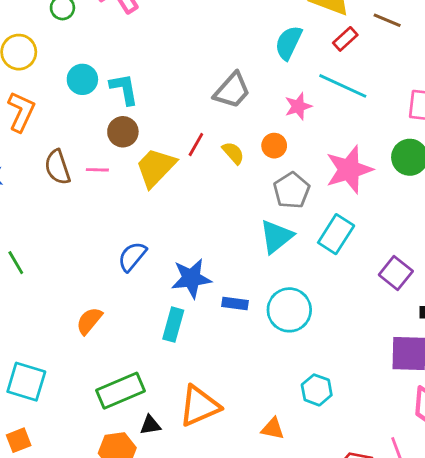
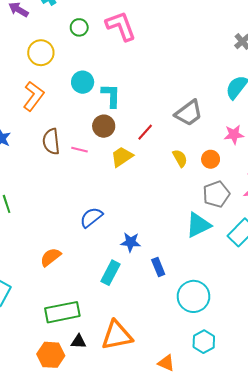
red line: (196, 144) -> (145, 132), moved
yellow trapezoid: (156, 167) -> (122, 157), size x0.7
blue star: (191, 278) -> (131, 242), size x0.7
blue rectangle: (235, 304) -> (158, 267), turned 48
cyan circle: (289, 310) -> (193, 296), moved

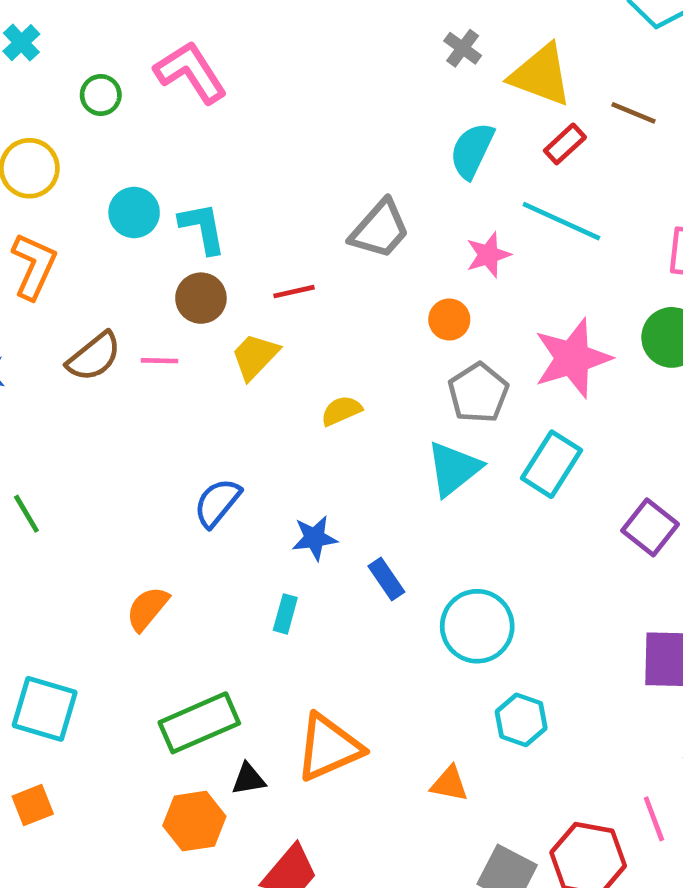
red line: (145, 132) -> (294, 292), turned 48
brown semicircle: (51, 142) -> (94, 357), turned -110
yellow semicircle: (180, 158) -> (341, 411), moved, turned -72
cyan rectangle: (111, 273) -> (285, 614), size x0.7

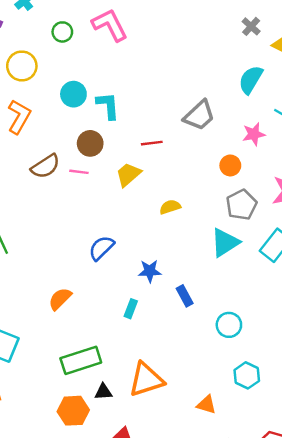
brown circle: (201, 298) -> (90, 143), moved
cyan circle: (477, 626) -> (229, 325), size x0.7

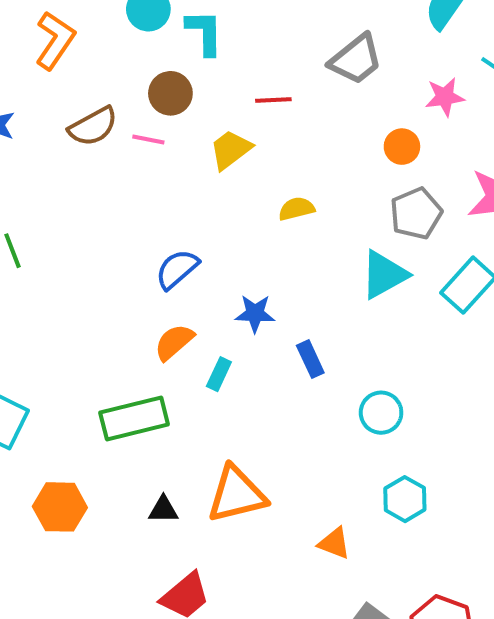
orange semicircle: (60, 299) -> (174, 342), moved
green rectangle: (81, 360) -> (134, 419), moved
orange hexagon: (73, 411) -> (60, 507), moved

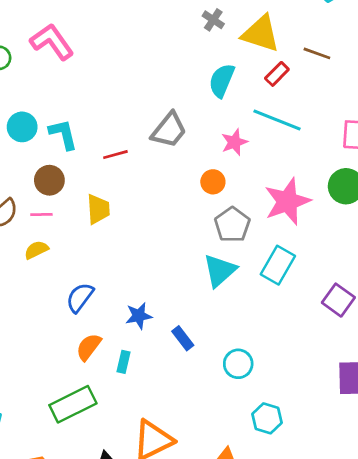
red line: (273, 100) -> (115, 155), moved
yellow trapezoid: (231, 150) -> (98, 209), turned 136
yellow semicircle: (297, 209) -> (36, 250), moved

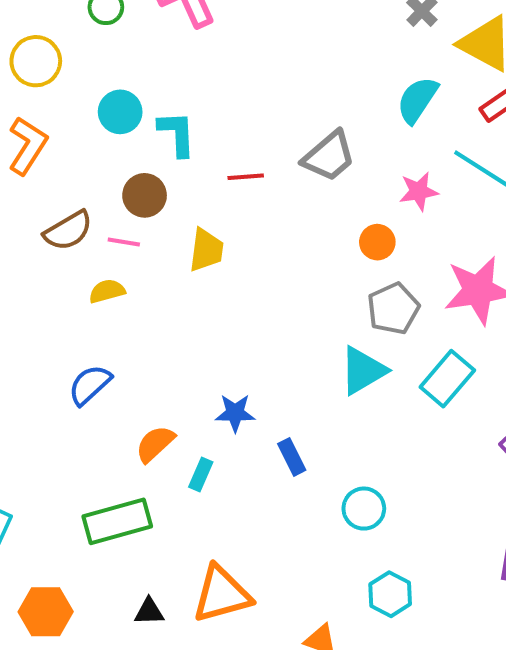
blue semicircle: (80, 298) -> (90, 385), moved

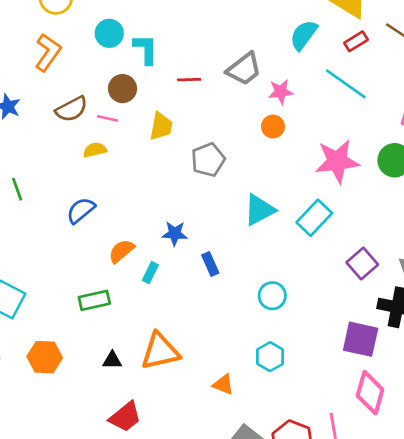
pink star: (419, 191) -> (281, 92), moved
gray pentagon: (393, 309) -> (208, 160), moved
cyan circle: (364, 509) -> (272, 296), moved
green rectangle: (117, 521) -> (94, 300), size x0.7

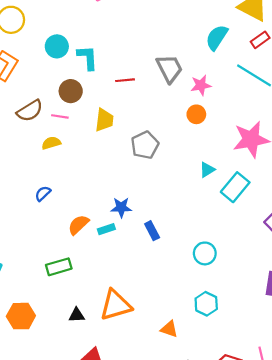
gray trapezoid: (244, 69) -> (170, 69), turned -76
blue semicircle: (81, 210) -> (43, 194), size x0.7
cyan triangle: (259, 210) -> (207, 170), moved, size x0.6
cyan rectangle: (150, 273) -> (106, 229), moved, turned 49

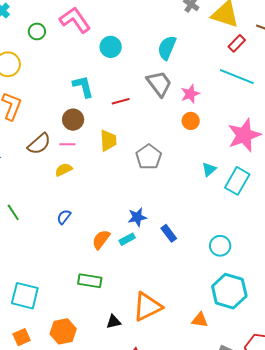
cyan semicircle: (217, 37) -> (167, 48), moved
cyan circle: (57, 46) -> (111, 47), moved
green rectangle: (59, 267) -> (90, 281), turned 35
cyan hexagon: (206, 304) -> (229, 291), size x1.6

